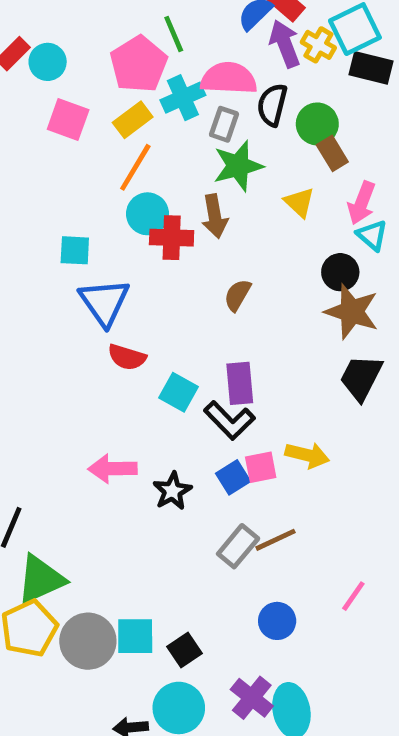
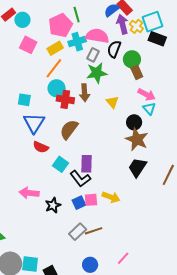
yellow triangle: (299, 202) -> (112, 102), moved
pink arrow: (362, 203) -> (146, 95), turned -90
brown semicircle: (237, 295) -> (69, 129), moved, size x1.5

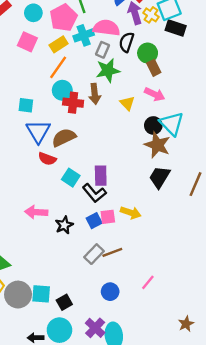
cyan circle: (22, 20) -> (33, 13), moved
pink arrow: (146, 95) -> (155, 94), moved
cyan triangle: (149, 109) -> (172, 124), moved, size x1.6
brown semicircle: (69, 129) -> (64, 137), moved, turned 30

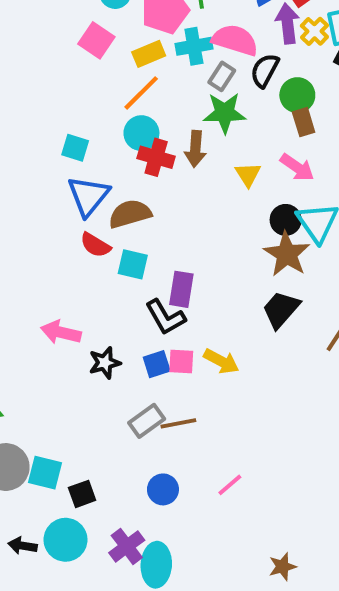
cyan square: (71, 178) -> (133, 264), moved, turned -30

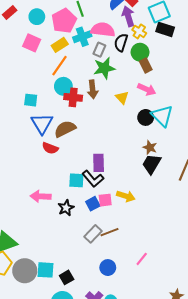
yellow cross: (314, 31) -> (139, 31), moved
brown star: (287, 254) -> (150, 147), moved, size x0.6
cyan square: (133, 264) -> (76, 180), moved

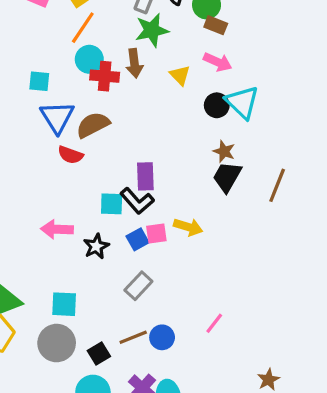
brown rectangle: (146, 65) -> (216, 25), turned -40
brown line: (110, 232) -> (133, 337), moved
cyan square: (45, 270) -> (64, 304), moved
gray circle: (25, 271) -> (57, 343), moved

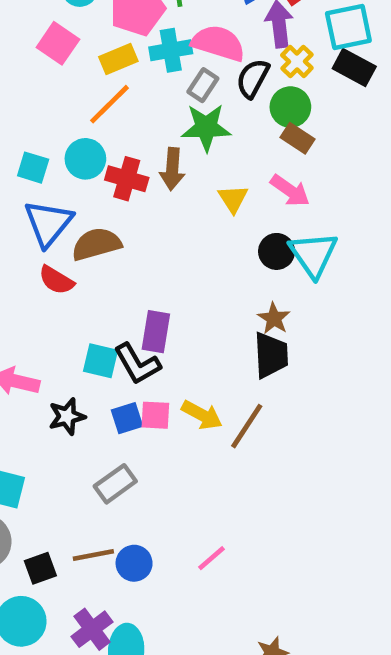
cyan circle: (89, 59) -> (85, 159), moved
black trapezoid: (227, 177) -> (271, 355), turned 136
brown line: (277, 185) -> (247, 426), moved

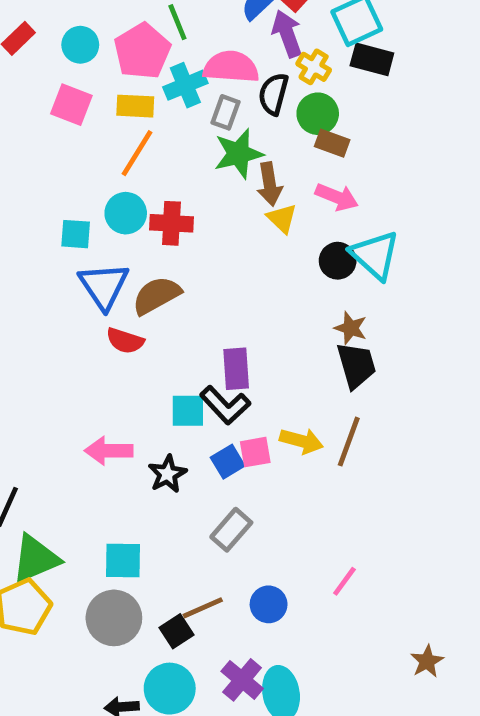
yellow rectangle: (118, 59) -> (135, 106), turned 39
brown arrow: (172, 169) -> (270, 184), moved
brown line: (93, 555) -> (203, 608), moved

